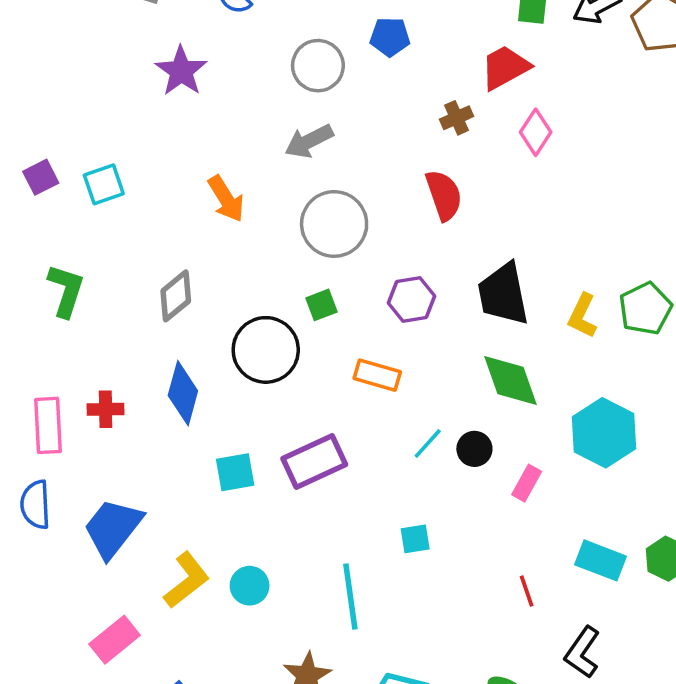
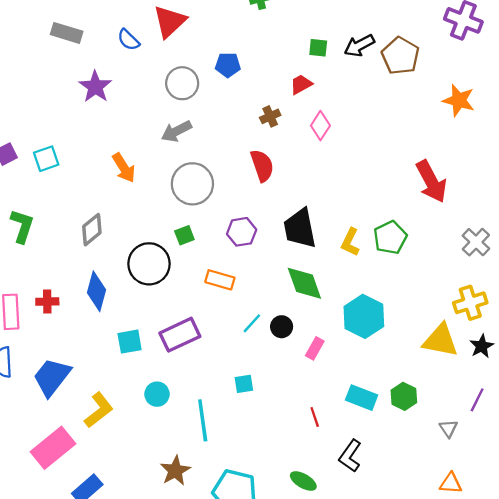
red trapezoid: (505, 67) -> (301, 84), size x0.7
cyan circle: (250, 586) -> (157, 394), moved
pink rectangle: (115, 640) -> (53, 448), size x1.4

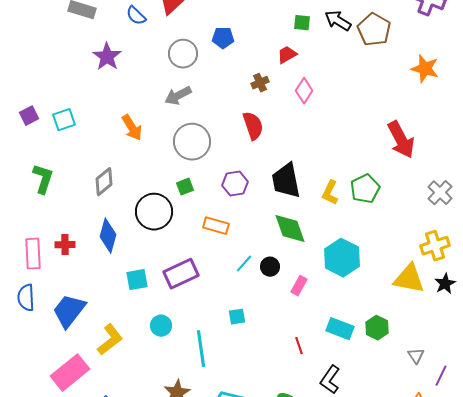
black arrow: (359, 46) -> (338, 21), turned 60
purple line: (477, 400) -> (441, 376), moved

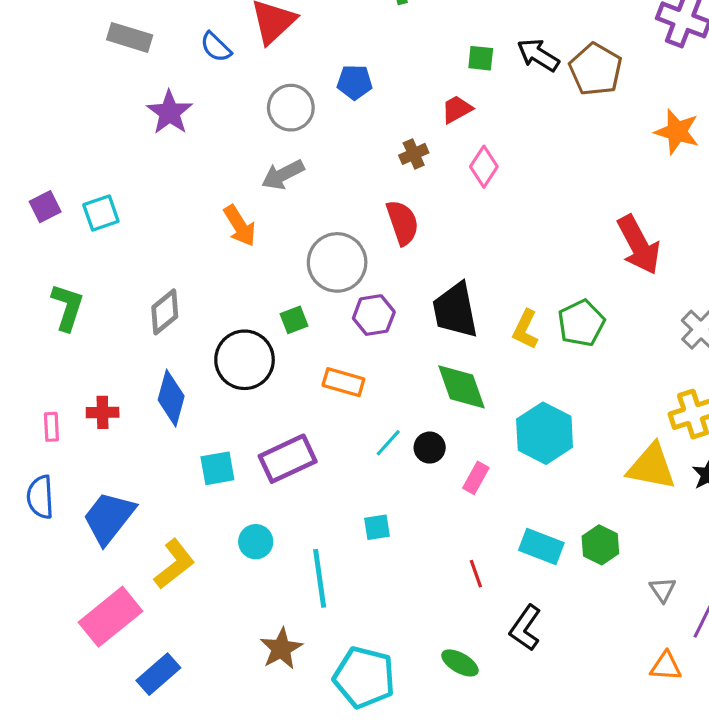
orange arrow: (132, 128) -> (240, 226), moved
gray circle: (192, 142) -> (337, 262), moved
pink rectangle: (33, 254) -> (51, 427), size x0.6

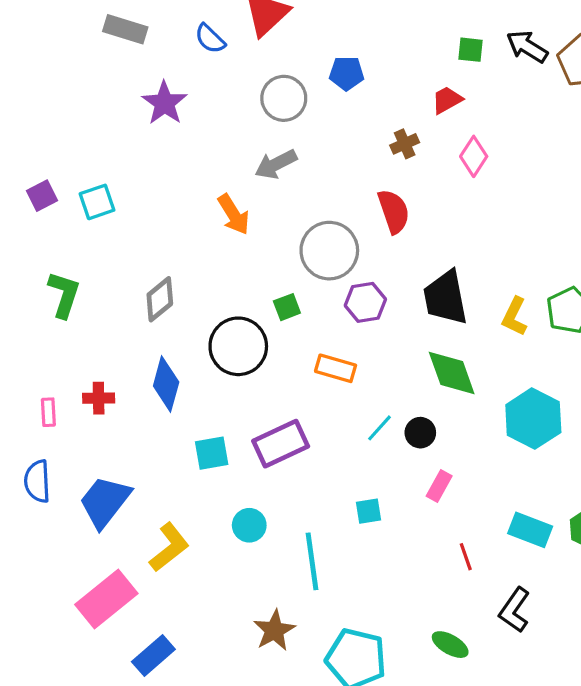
pink rectangle: (476, 478) -> (439, 486), moved

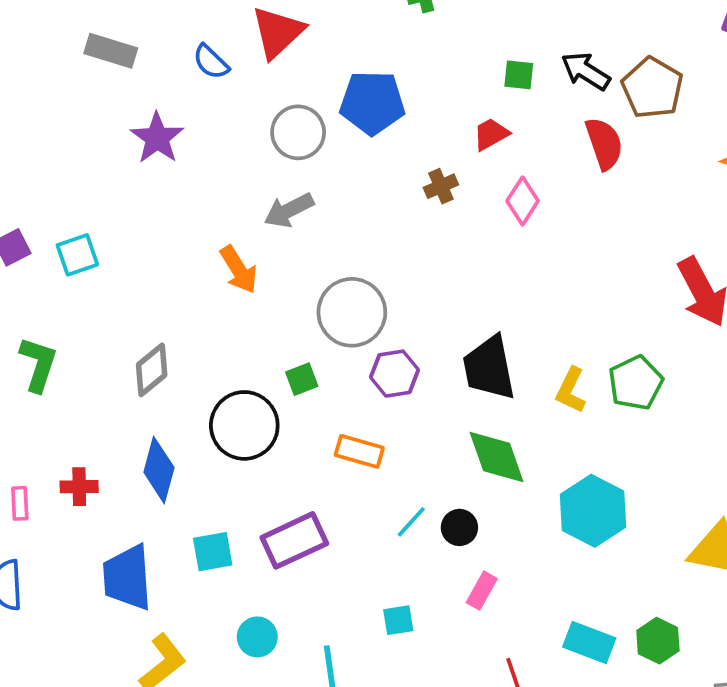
blue pentagon: (347, 73) -> (372, 103), size x1.6
red semicircle: (394, 211) -> (604, 143), moved
blue trapezoid: (105, 502) -> (127, 578), moved, turned -42

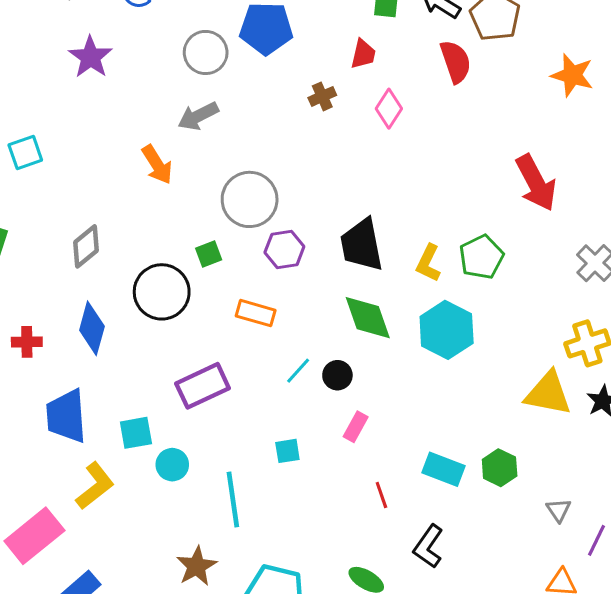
red trapezoid: (491, 134) -> (363, 54), turned 132
cyan hexagon: (593, 511) -> (447, 330), moved
cyan square: (213, 552) -> (136, 433), moved

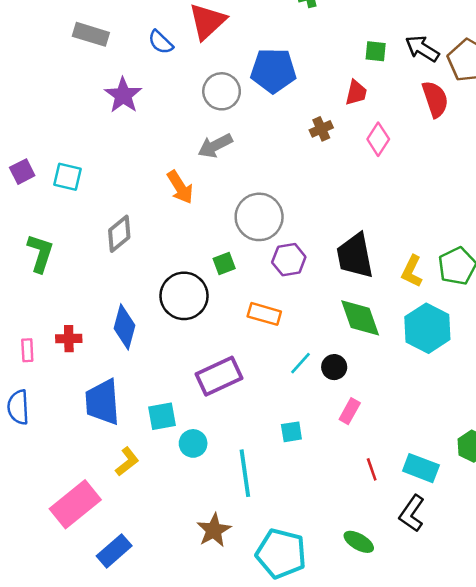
cyan square: (25, 152) -> (67, 177), turned 32
gray diamond: (86, 246) -> (119, 234), moved
cyan rectangle: (444, 469) -> (421, 468), moved
yellow L-shape: (95, 486) -> (127, 462), size x0.7

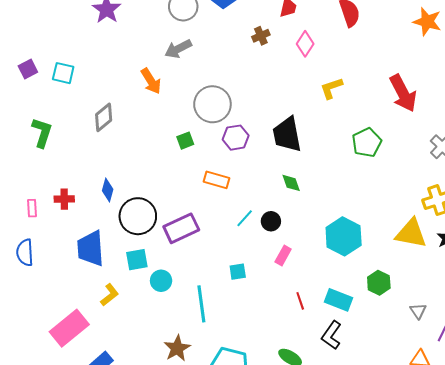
yellow L-shape: (412, 271) -> (331, 88), moved, turned 45
black circle: (184, 296) -> (138, 216), moved
green diamond: (360, 318) -> (291, 183), size x0.6
blue diamond: (124, 327) -> (108, 190), size x0.7
cyan hexagon: (427, 328) -> (344, 236), moved

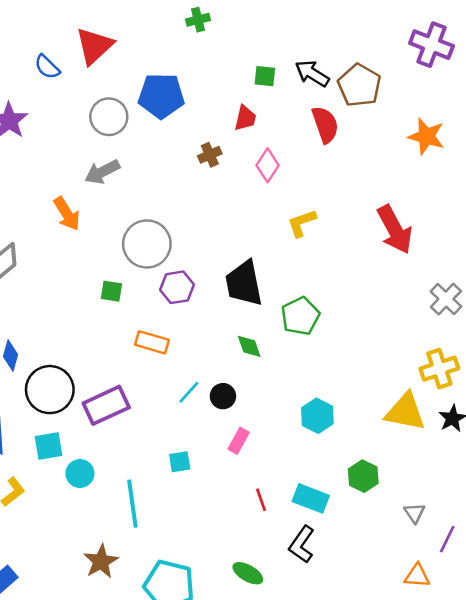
green square: (185, 141) -> (111, 291), turned 30
green pentagon: (367, 143) -> (300, 316), moved
cyan hexagon: (344, 236) -> (317, 416), size x0.7

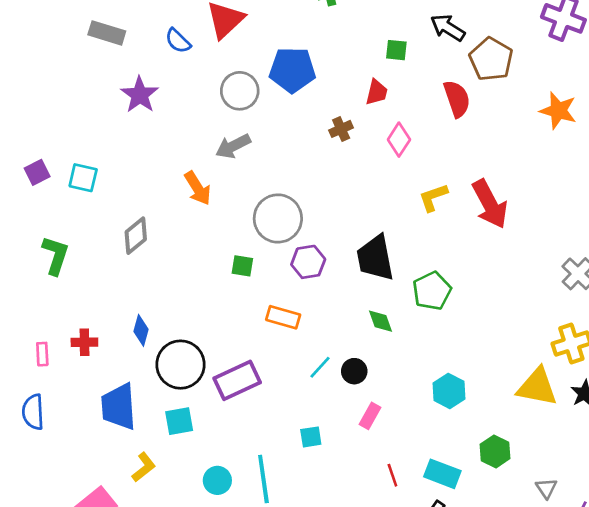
black arrow: (312, 73) -> (448, 28), moved
red arrow: (395, 230) -> (490, 204), moved
cyan circle: (80, 474) -> (217, 480), moved

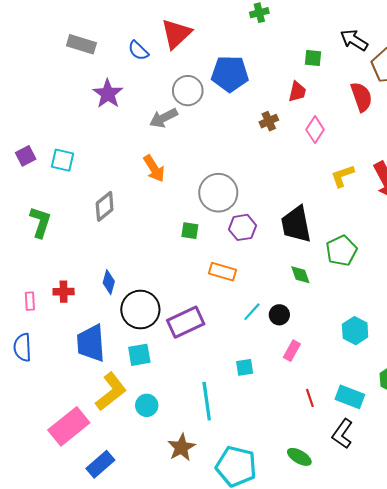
gray arrow: (233, 146) -> (164, 118), moved
yellow L-shape: (144, 467) -> (111, 392), size x1.6
cyan circle: (217, 480) -> (147, 405), moved

